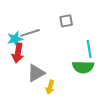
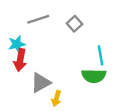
gray square: (66, 21) -> (75, 24), turned -32
gray line: (30, 33) -> (38, 19), moved

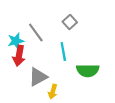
gray line: (38, 19) -> (36, 32), moved, turned 72
cyan line: (101, 55) -> (63, 51), moved

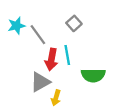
cyan star: (16, 41) -> (16, 26), moved
red arrow: (19, 56) -> (51, 59), moved

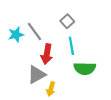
cyan star: (16, 26) -> (16, 35), moved
cyan line: (67, 55) -> (71, 46), moved

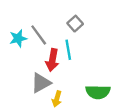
cyan line: (71, 46) -> (68, 50), moved
green semicircle: (85, 68) -> (98, 92), moved

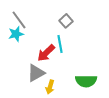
gray line: (39, 35) -> (19, 20), moved
red arrow: (52, 60) -> (46, 53), turned 36

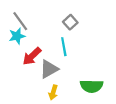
red arrow: (46, 53) -> (32, 56), moved
gray triangle: (36, 73) -> (49, 69), moved

